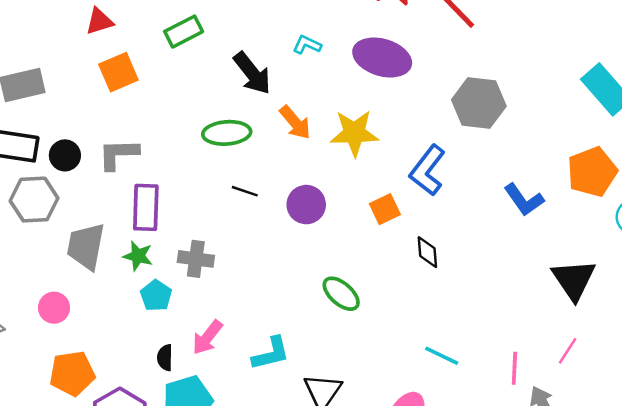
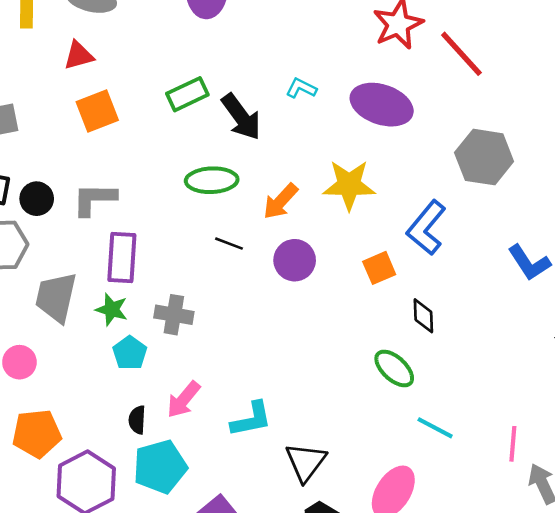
green rectangle: (184, 32) -> (187, 94), moved
orange arrow: (295, 122) -> (281, 201), moved, turned 81
green ellipse: (341, 294) -> (394, 368), moved

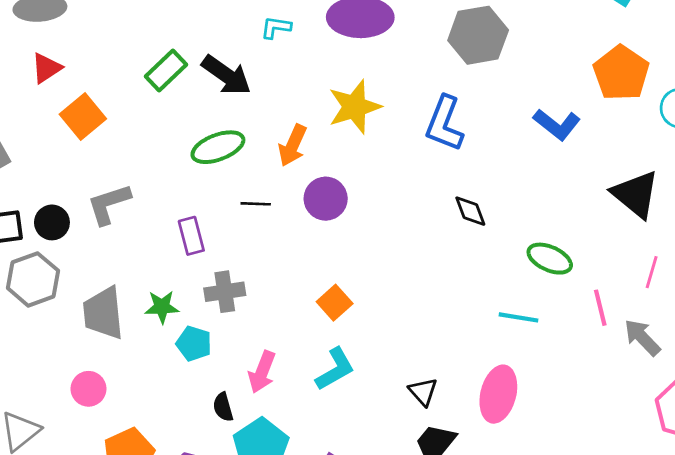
purple rectangle: (122, 258) -> (191, 236), moved, size x0.7
orange square: (379, 268) -> (335, 303), moved
green ellipse: (394, 368) -> (550, 259), moved
black triangle: (306, 462) -> (423, 392), moved, size x0.7

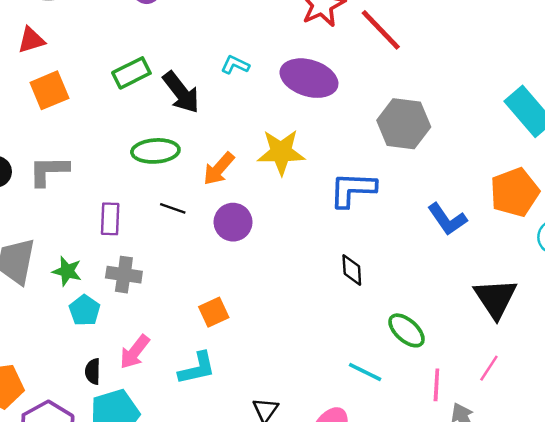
blue L-shape: (444, 124) -> (353, 189), turned 54

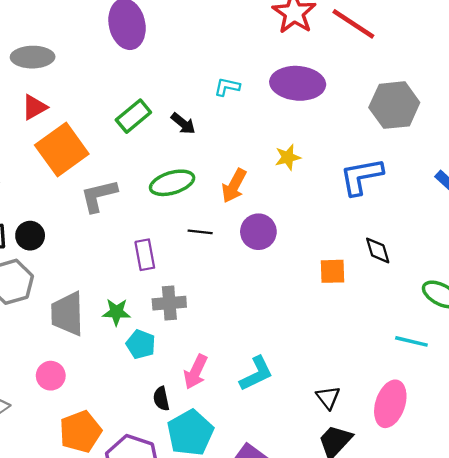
orange square: (49, 90) -> (62, 150), size x1.4
black arrow: (181, 92) -> (183, 124), size x0.6
yellow star: (281, 152) -> (288, 157), size x0.6
gray L-shape: (49, 171) -> (99, 196), moved
orange square: (214, 312) -> (333, 271), moved, turned 36

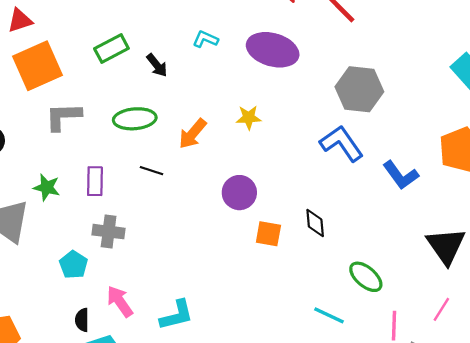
blue L-shape: (361, 176) -> (342, 143), moved, turned 54
purple circle: (258, 232) -> (239, 193), moved
green star: (116, 312) -> (47, 187), moved
pink arrow: (196, 372) -> (120, 301), turned 108

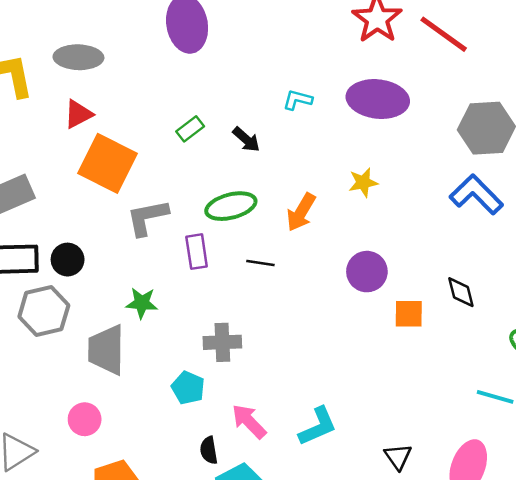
green rectangle: (111, 48) -> (190, 129), size x0.7
orange square: (37, 66) -> (107, 163), turned -30
purple rectangle: (95, 181) -> (197, 252), moved

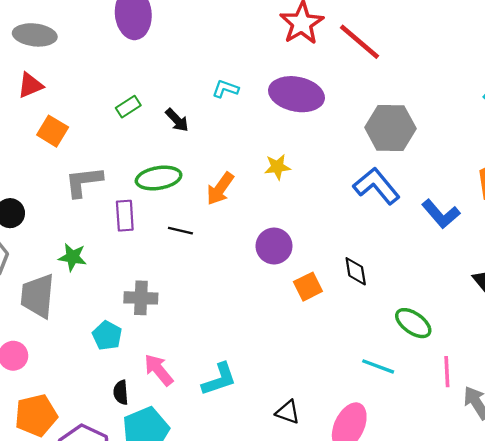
orange square: (107, 163) -> (53, 131), size x0.6
orange square: (409, 314) -> (308, 287), turned -32
black triangle: (398, 457) -> (288, 412), turned -40

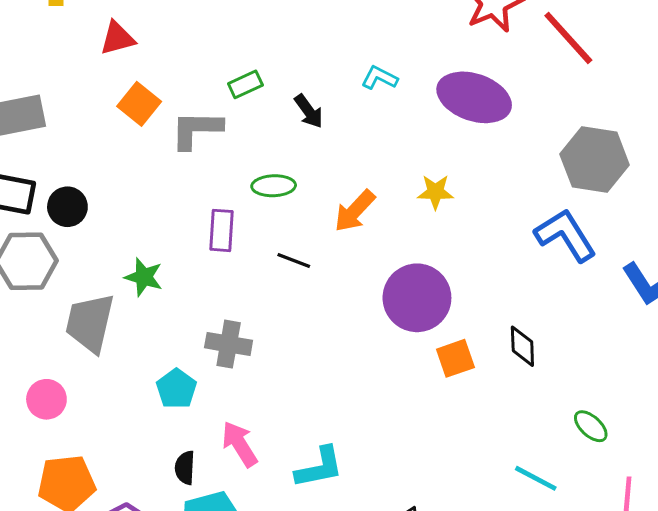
green ellipse: (159, 178) -> (274, 186), size x0.7
gray L-shape: (84, 182) -> (196, 130), moved
purple circle: (274, 246) -> (417, 298), size x1.4
green ellipse: (413, 323) -> (591, 426), size x0.7

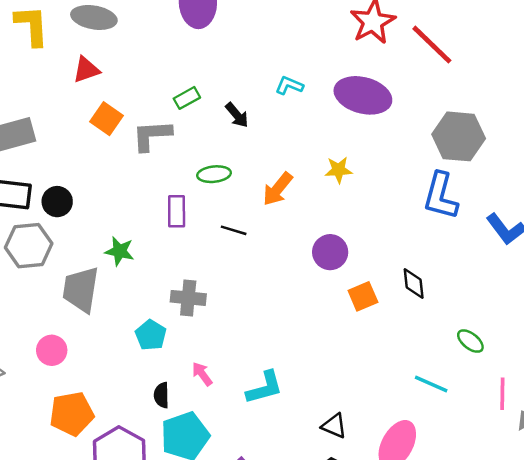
blue L-shape: (566, 235) -> (441, 196), turned -129
purple circle: (417, 298) -> (330, 252), size x0.7
pink arrow: (240, 444) -> (202, 374), size x0.7

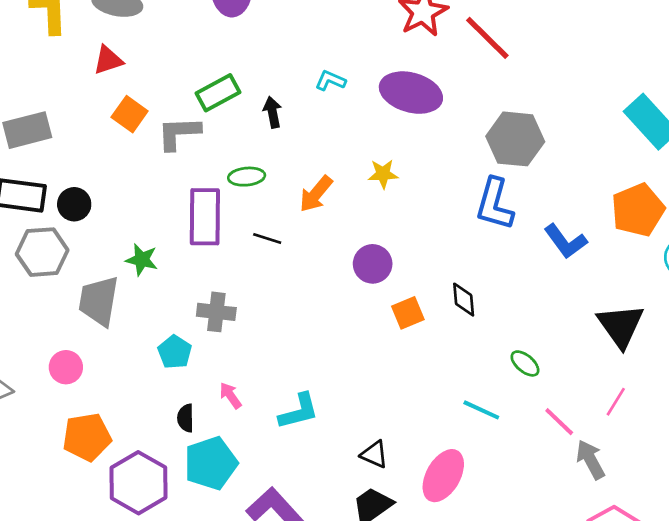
green rectangle: (187, 98) -> (218, 93), size x1.5
black arrow: (237, 115) -> (273, 112), turned -152
purple rectangle: (177, 211) -> (205, 217), size x1.6
pink line: (502, 394) -> (559, 422), turned -48

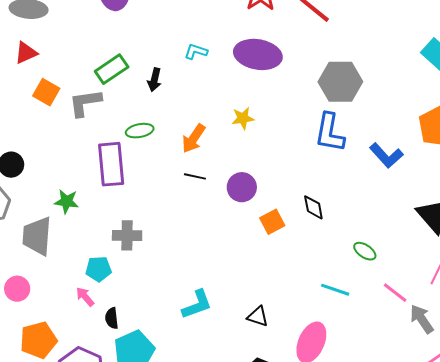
black arrow: (273, 112) -> (154, 80), turned -150
black line: (267, 238) -> (195, 176), moved
cyan pentagon: (175, 352) -> (98, 269), turned -30
pink arrow: (230, 395) -> (85, 297), moved
black triangle: (374, 454) -> (258, 316), moved

